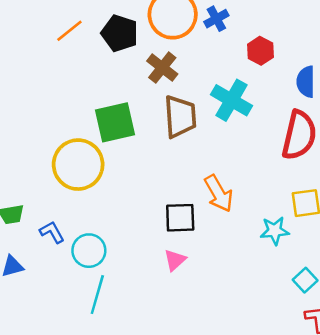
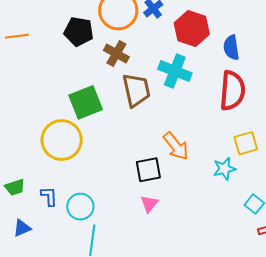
orange line: (69, 31) -> (17, 36), moved, turned 40
red hexagon: (260, 51) -> (192, 29), size x1.6
blue L-shape: (52, 232) -> (49, 196), turned 35

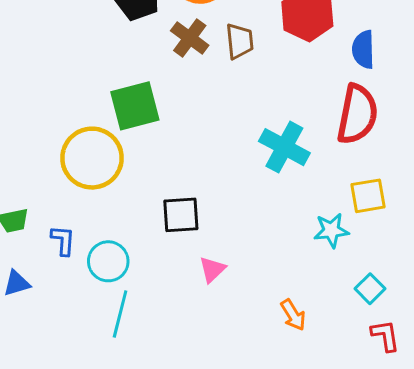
cyan cross: (175, 71) -> (284, 147), moved
brown trapezoid: (136, 90) -> (240, 41), moved, size x0.7
orange arrow: (176, 146) -> (293, 315), moved, size x0.7
black square: (148, 170) -> (181, 215), moved

